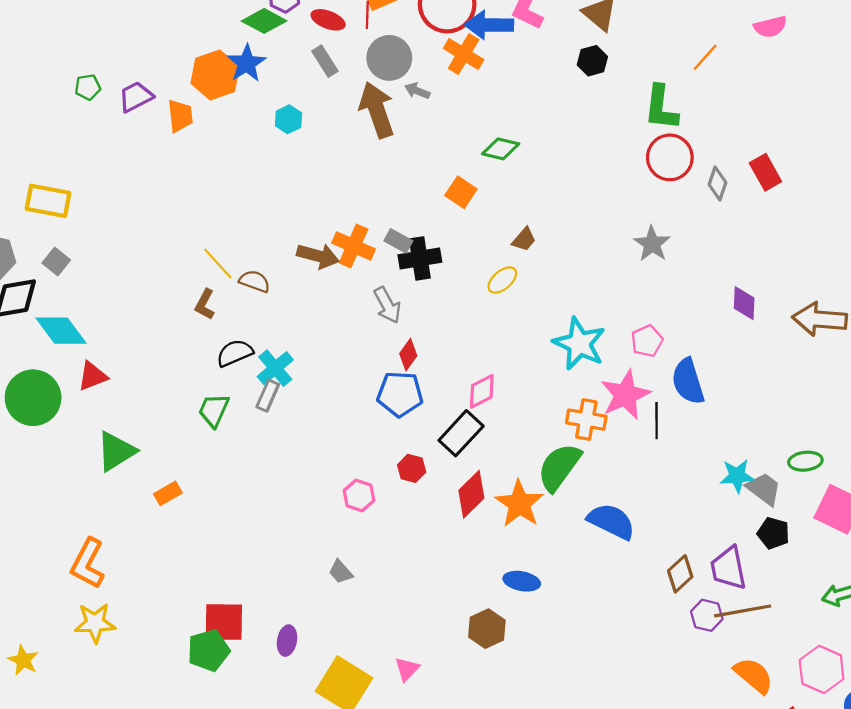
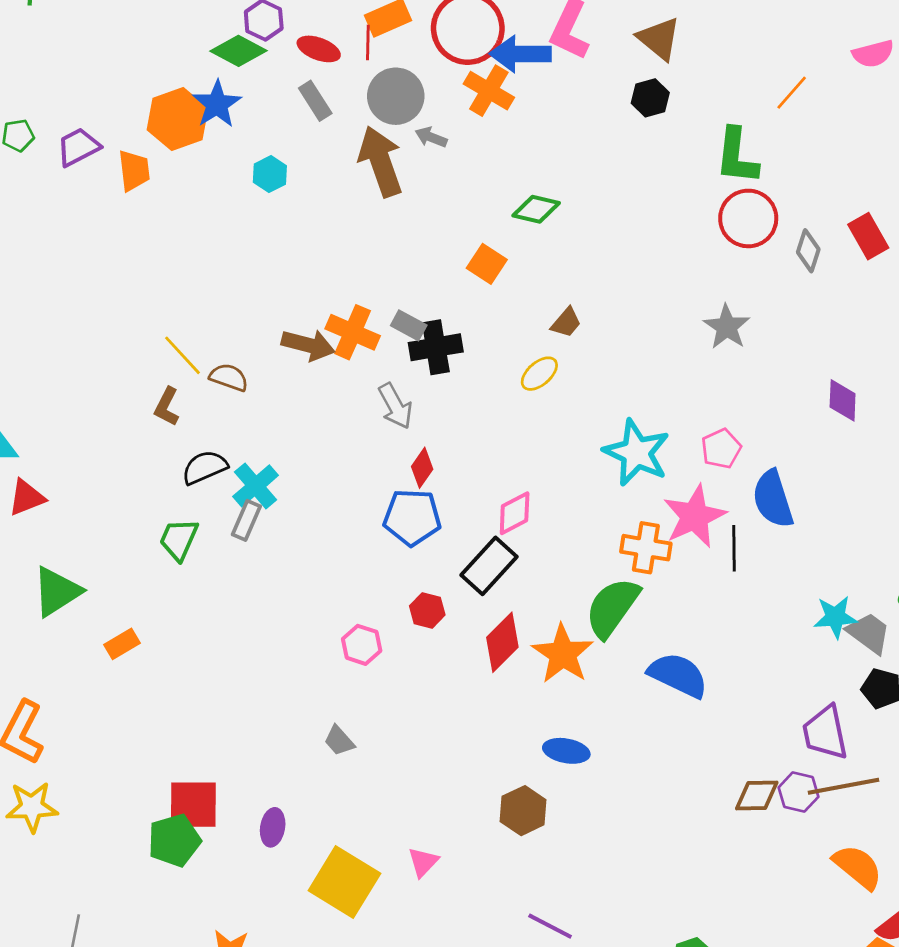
brown diamond: (680, 574) -> (757, 795), moved, turned 42

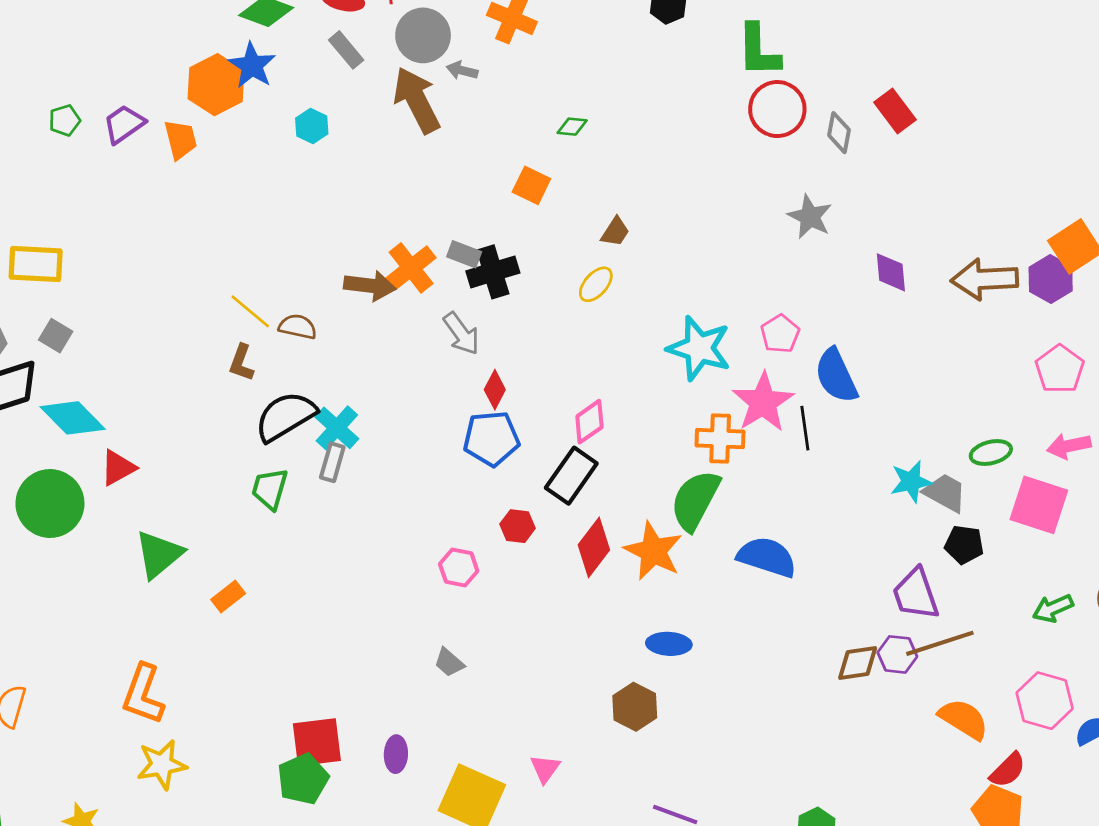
green diamond: (536, 209) -> (572, 127), size x0.7
gray star: (727, 327) -> (810, 217), moved
orange cross: (353, 332) -> (411, 268), turned 36
black semicircle: (205, 467) -> (285, 416), size x1.4

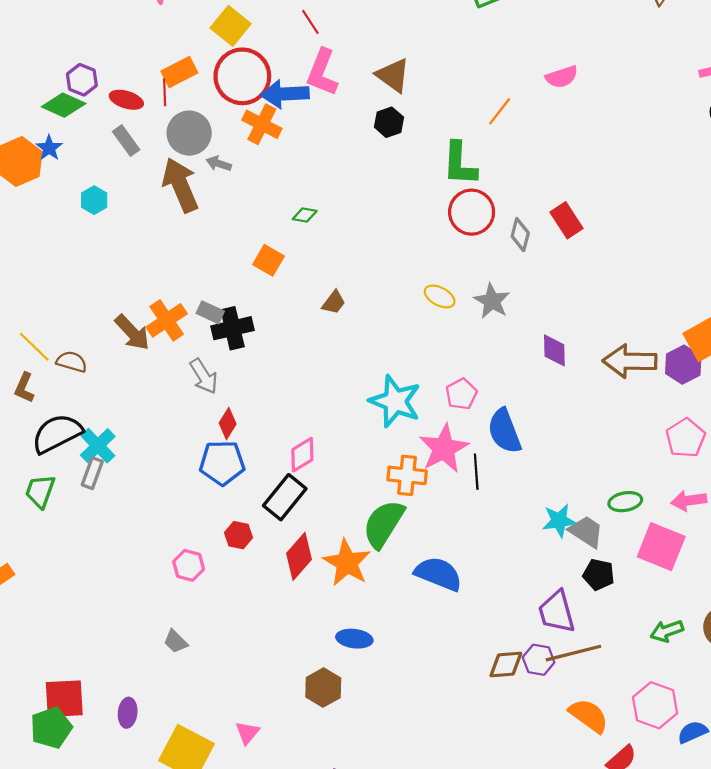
blue star: (252, 65) -> (49, 148), size x0.7
yellow ellipse: (596, 284) -> (440, 296), moved, turned 72
brown arrow: (370, 286) -> (132, 332), turned 36

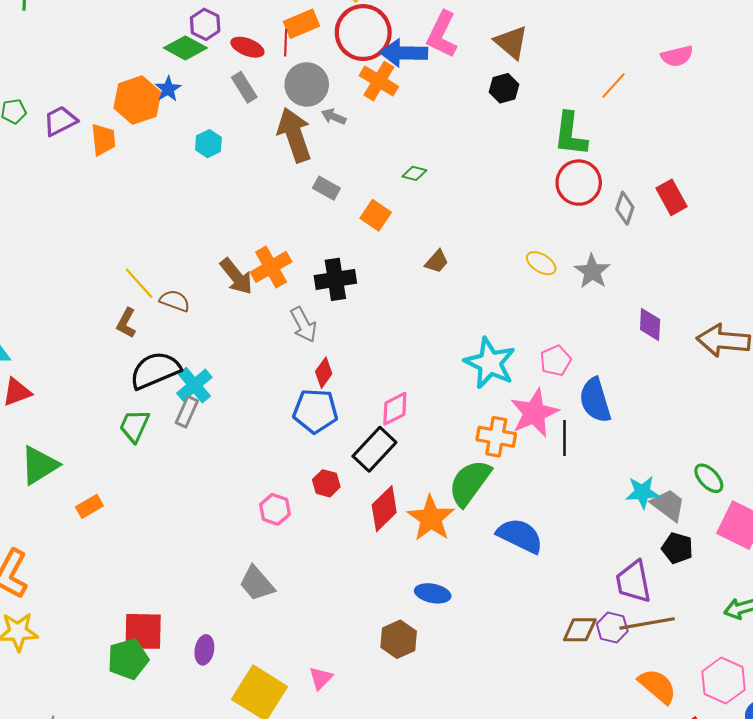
gray rectangle: (210, 312) -> (326, 188), moved
green ellipse: (625, 502) -> (709, 478), turned 52
gray trapezoid: (176, 642) -> (257, 583), size x1.5

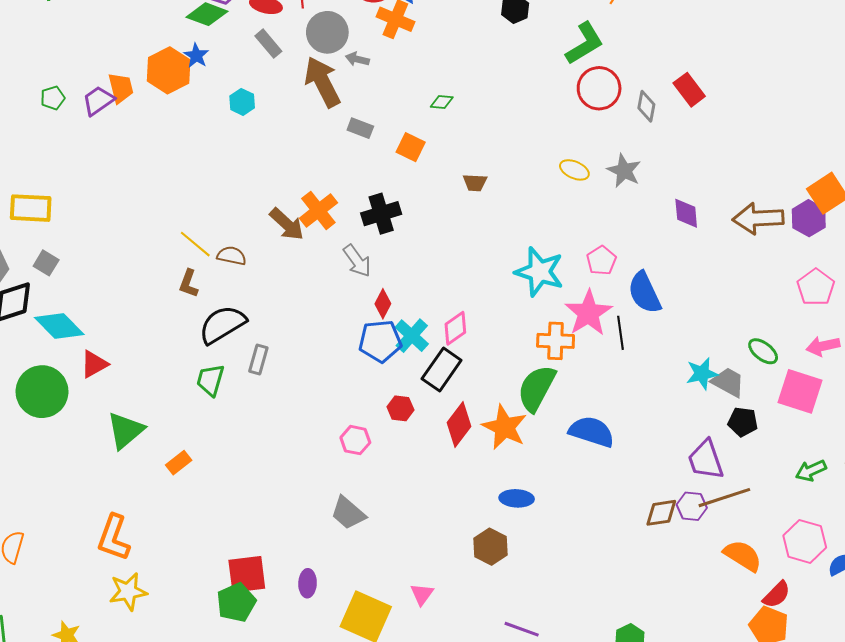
green L-shape: (570, 134) -> (585, 43), turned -120
orange trapezoid: (103, 140) -> (121, 88), moved
brown trapezoid: (437, 261) -> (475, 183), turned 60
cyan cross: (194, 385) -> (412, 336), moved

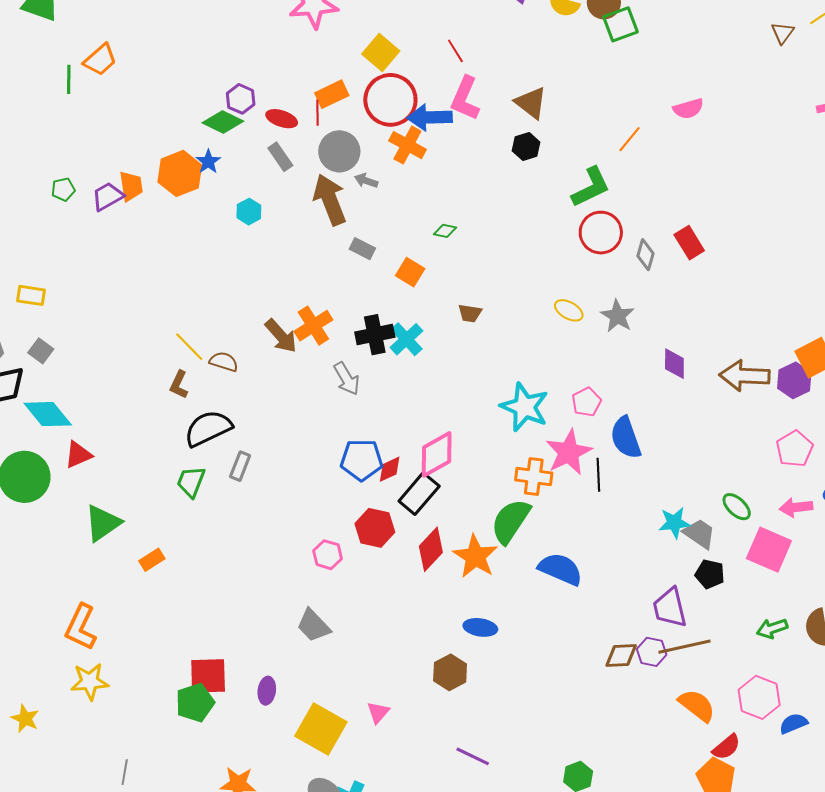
yellow rectangle: (31, 208) -> (31, 295), size x0.7
red diamond: (383, 304) -> (390, 469), moved, turned 32
pink diamond: (455, 328) -> (437, 454), size x1.4
cyan cross: (412, 336) -> (406, 339), moved
red hexagon: (400, 408) -> (375, 528), size x1.5

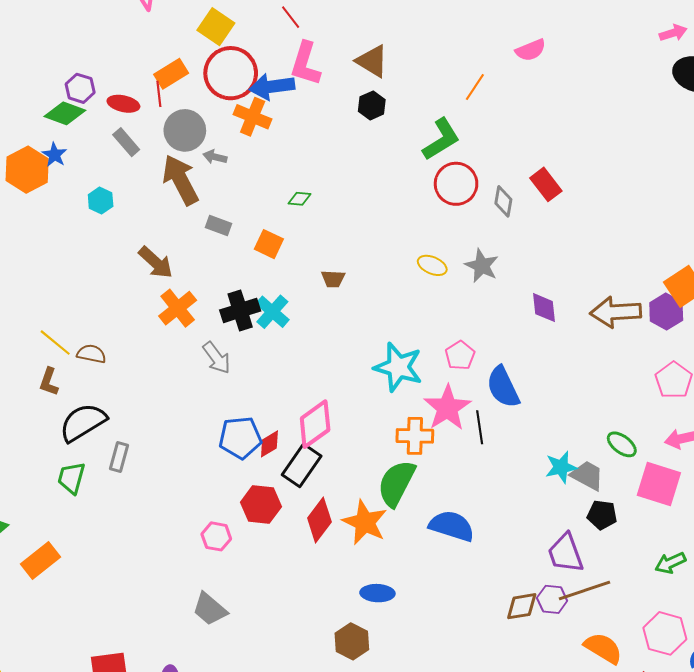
brown arrow: (281, 336) -> (156, 262), moved
orange rectangle: (152, 560) -> (41, 560), size x1.5

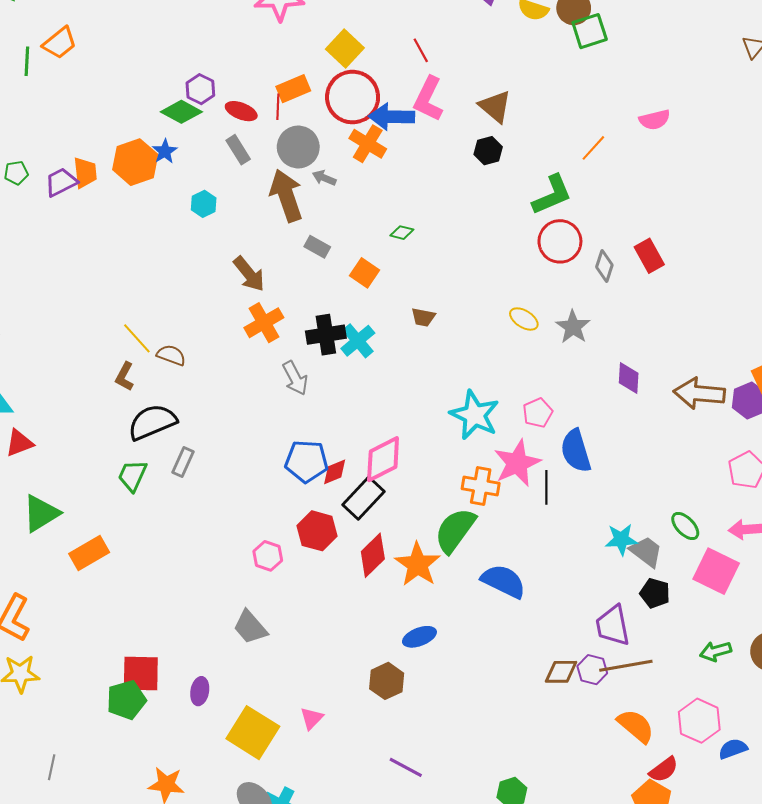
blue ellipse: (377, 593) -> (419, 637), turned -32

